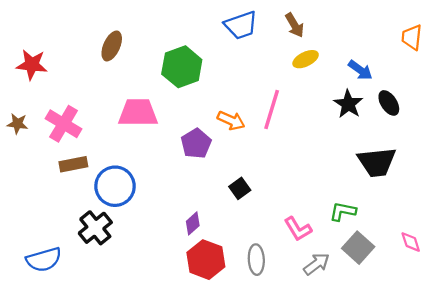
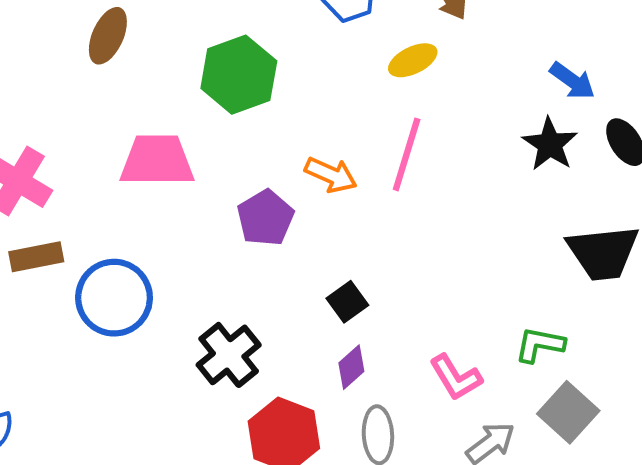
yellow ellipse: (306, 59) -> (413, 60), moved
purple diamond: (193, 223) -> (351, 367), moved
black cross: (95, 228) -> (229, 355), moved

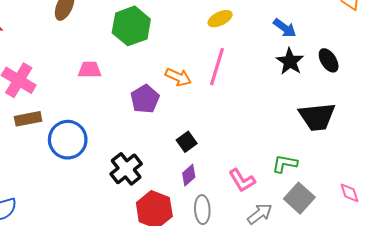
blue arrow: (572, 81) -> (285, 28), moved
pink trapezoid: (157, 161) -> (90, 70), size x0.6

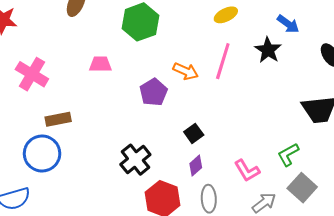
black star: (290, 61) -> (268, 50), moved
brown rectangle: (28, 119) -> (58, 119), moved
blue circle: (68, 140) -> (42, 154), moved
green L-shape: (285, 164) -> (288, 155), turned -40

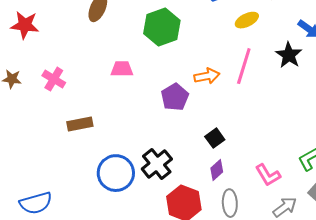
orange arrow: (186, 71) -> (207, 76), turned -35
pink cross: (32, 74) -> (54, 79), size x0.7
blue circle: (42, 154) -> (116, 173), moved

